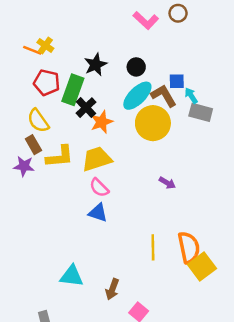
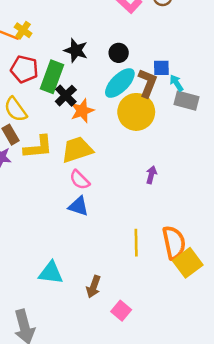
black star: (96, 65) -> (76, 50), turned -30
brown L-shape: (164, 96) -> (148, 83), turned 52
purple arrow: (167, 183) -> (151, 175), turned -105

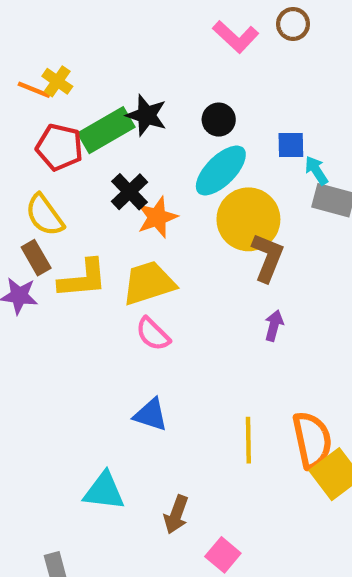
green rectangle: (52, 77) -> (106, 130), moved, turned 40
brown L-shape: (148, 83) -> (268, 258), moved
blue triangle: (78, 206) -> (151, 415), moved

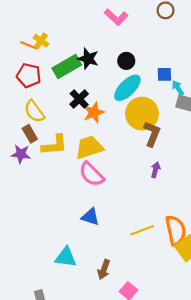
pink L-shape: (236, 37) -> (116, 17), moved
red pentagon: (59, 147) -> (29, 75), moved
pink semicircle: (153, 334) -> (91, 174), size x1.4
yellow line: (248, 440) -> (142, 230), turned 70

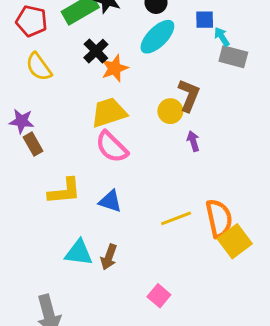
yellow circle: (142, 114) -> (170, 111), moved, size x0.6
brown rectangle: (30, 134) -> (33, 144), moved
yellow L-shape: (54, 145) -> (64, 191), moved
purple arrow: (155, 170) -> (193, 141), turned -32
brown arrow: (104, 270) -> (109, 257), moved

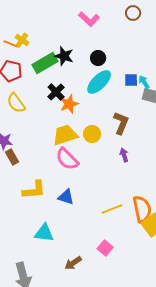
blue square: (205, 20) -> (131, 80), moved
yellow circle: (170, 111) -> (92, 134), moved
brown arrow: (109, 257) -> (73, 263), moved, turned 36
pink square: (159, 296) -> (105, 248), moved

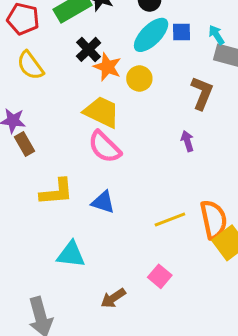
blue square: (131, 80) -> (182, 32), moved
orange star: (69, 104) -> (107, 67), turned -30
brown L-shape: (121, 123) -> (202, 93), moved
yellow circle: (92, 134) -> (139, 79), moved
yellow trapezoid: (65, 135) -> (102, 112), turned 44

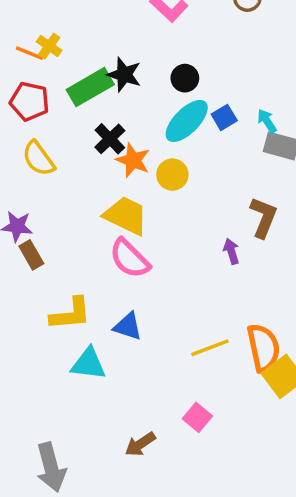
blue square: (182, 32) -> (224, 117), turned -30
brown L-shape: (202, 93) -> (263, 217), moved
cyan triangle: (71, 254) -> (88, 364), moved

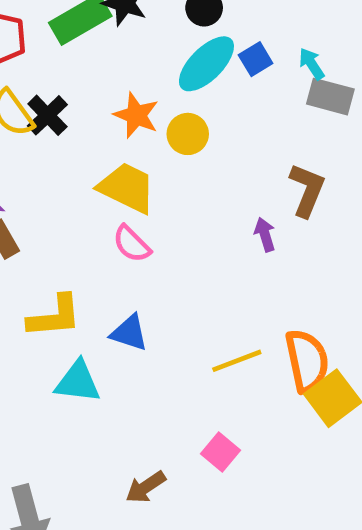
black cross: (110, 139) -> (47, 115), moved
pink semicircle: (130, 258) -> (132, 244), size x0.7

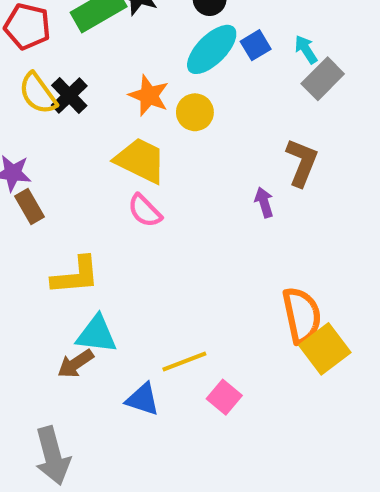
gray rectangle: (330, 97) -> (323, 79), turned -60
blue triangle: (129, 333) -> (143, 399), moved
yellow line: (237, 361) -> (184, 362), moved
brown arrow: (146, 487) -> (76, 364), moved

